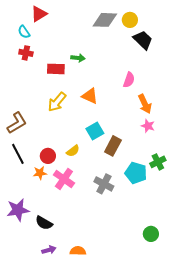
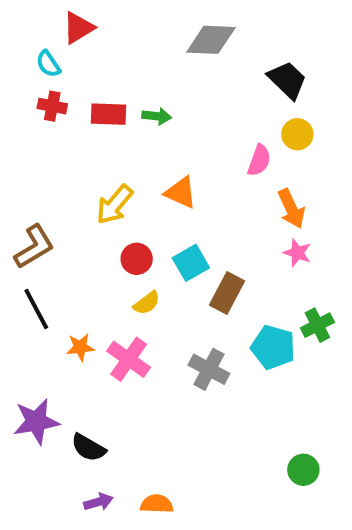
yellow circle: (130, 20) -> (297, 134), moved
red rectangle: (56, 69) -> (108, 114), moved
red circle: (48, 156) -> (137, 259), moved

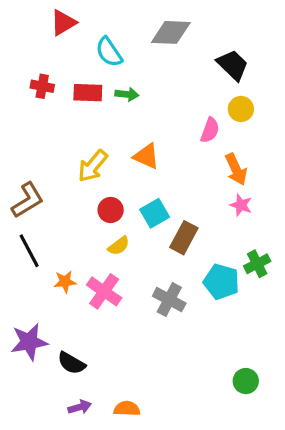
cyan semicircle: (48, 64) -> (109, 52), moved, size x1.4

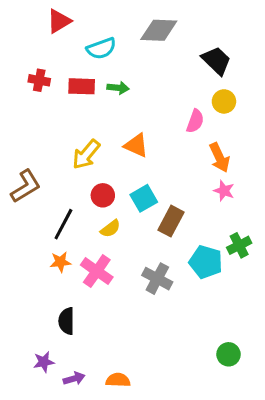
cyan semicircle: (109, 52) -> (101, 48), turned -76
black line: (29, 251) -> (63, 224), moved, turned 56
purple star: (29, 342) -> (44, 362), moved, size x0.6
black semicircle: (71, 363) -> (66, 321), moved, turned 60

